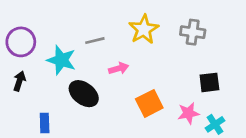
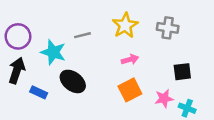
pink arrow: (119, 68) -> (130, 60), moved
black arrow: (19, 81) -> (17, 70), size x1.5
blue rectangle: (45, 123) -> (39, 92), moved, turned -63
cyan cross: (215, 124) -> (187, 108), turned -35

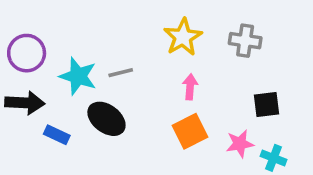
gray line: (82, 35) -> (121, 73), moved
pink arrow: (130, 60) -> (190, 87), turned -70
black arrow: (17, 70) -> (25, 103), turned 75

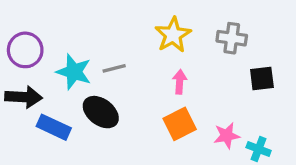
black square: (266, 105) -> (262, 79), moved
blue rectangle: (57, 135) -> (54, 127), size x1.4

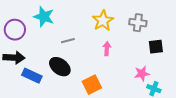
cyan star: (74, 72) -> (44, 17), moved
orange square: (180, 124) -> (92, 85), moved
pink star: (227, 136) -> (142, 74), moved

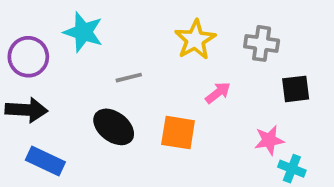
pink arrow: (107, 49) -> (218, 93), moved, turned 48
blue rectangle: (32, 76) -> (45, 161), moved
orange square: (92, 85) -> (178, 133), moved, turned 36

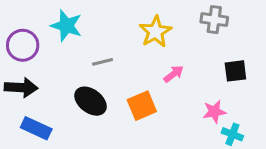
gray cross: (262, 43) -> (214, 20), moved
orange square: (178, 133) -> (142, 106), turned -32

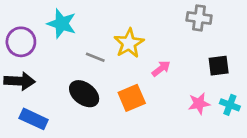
yellow star: (155, 32) -> (129, 43), moved
gray line: (103, 62) -> (95, 57), turned 36
cyan cross: (232, 134) -> (230, 105), moved

